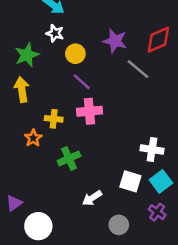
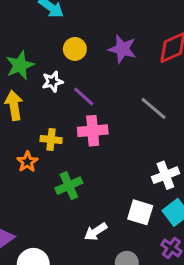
white star: (55, 33) -> (53, 82), moved, turned -30
yellow circle: (75, 54) -> (75, 49), moved
gray line: (138, 69) -> (154, 108), moved
white cross: (152, 150) -> (165, 175), turned -30

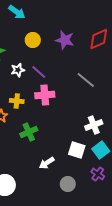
white star: (53, 82) -> (18, 70), moved

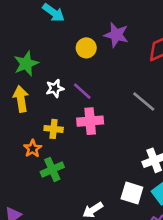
yellow circle: (33, 40) -> (86, 48), moved
purple star: (65, 40) -> (116, 35), moved
green cross: (29, 132) -> (52, 169), moved

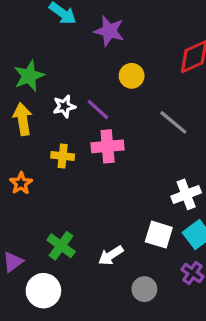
purple star: (116, 35) -> (109, 31), moved
yellow circle: (86, 48) -> (132, 76), moved
orange star: (33, 149) -> (21, 183), moved
green cross: (52, 169) -> (61, 246), moved, turned -30

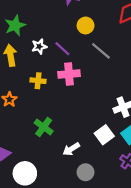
gray line: (173, 122) -> (101, 51), moved
white square: (159, 235) -> (104, 135), turned 36
green cross: (61, 246) -> (44, 127), moved
gray circle: (144, 289) -> (86, 172), moved

